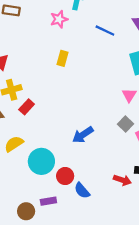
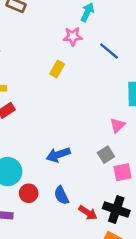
pink star: (59, 19) -> (73, 36), moved
blue semicircle: (82, 191) -> (61, 195), moved

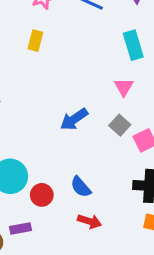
blue arrow: (58, 155) -> (74, 119), moved
red arrow: (88, 213) -> (90, 221), moved

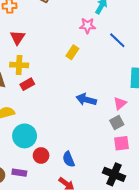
blue arrow: (74, 119) -> (86, 100), moved, turned 30
gray square: (120, 125) -> (117, 123), moved

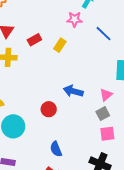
red rectangle: (27, 84) -> (34, 40), moved
red circle: (41, 155) -> (49, 109), moved

